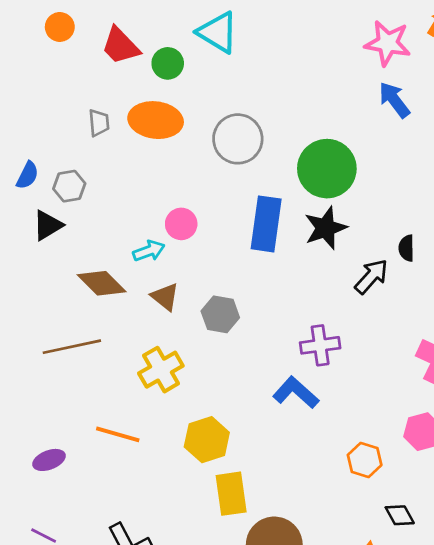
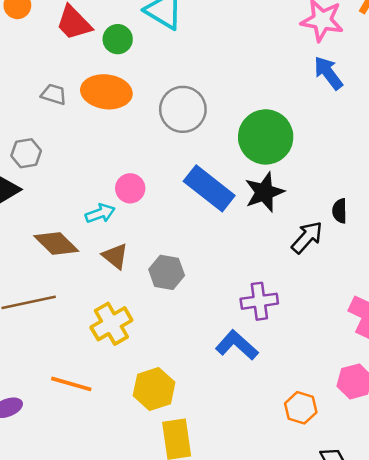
gray trapezoid: (99, 123) -> (54, 94), turned -68
blue rectangle: (266, 224) -> (209, 188), turned -60

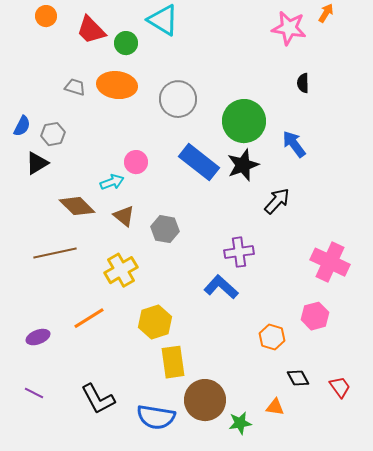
blue arrow: (328, 73) -> (294, 144), moved
black semicircle: (340, 211) -> (303, 83), moved
orange line: (71, 384) -> (89, 318), turned -48

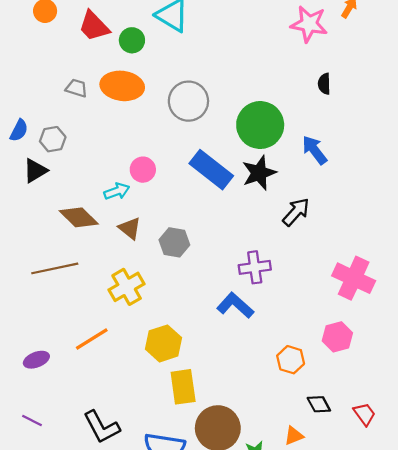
orange triangle: (275, 407) -> (294, 436), turned -30

